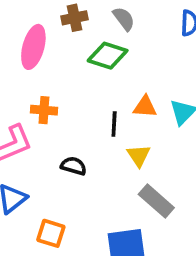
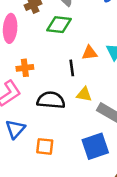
yellow triangle: (139, 155) -> (84, 94), moved, turned -35
black semicircle: (74, 166) -> (51, 100), size x1.6

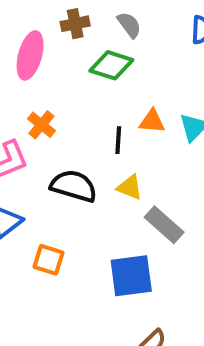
orange cross: (25, 68) -> (41, 125), turned 35

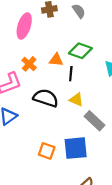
green diamond: (111, 65) -> (80, 51), moved
orange triangle: (152, 121) -> (56, 60), moved
orange square: (48, 260) -> (47, 151), moved

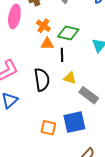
orange cross: (29, 64) -> (43, 26), moved
black semicircle: (46, 98) -> (42, 80), turned 70

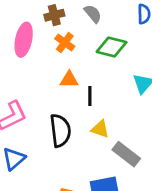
orange cross: (43, 26) -> (65, 43), moved
green diamond: (68, 33) -> (112, 47), moved

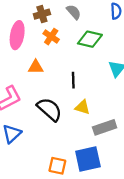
orange triangle: (69, 80) -> (36, 67), moved
black semicircle: (60, 131) -> (50, 109), turned -40
gray rectangle: (126, 154) -> (105, 127), turned -55

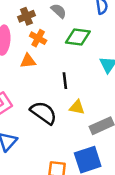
orange triangle: (36, 67) -> (28, 61), moved

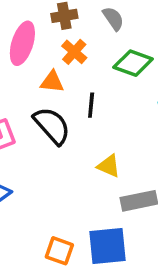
black line: (65, 81) -> (91, 105), moved
black semicircle: (44, 113) -> (52, 126), moved

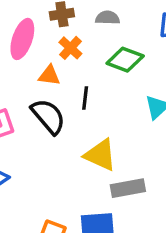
gray semicircle: (113, 19) -> (108, 18), turned -55
yellow triangle: (109, 166) -> (100, 155), size x1.5

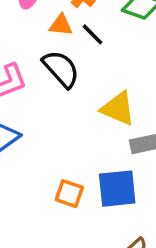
black line: (85, 98) -> (92, 34), moved, turned -50

